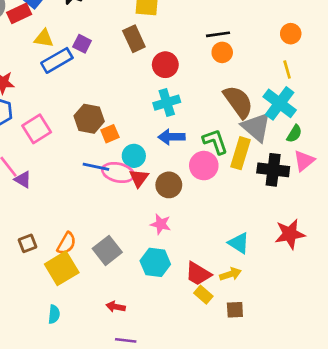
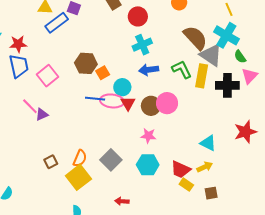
green semicircle: (294, 134) -> (240, 57), turned 120
pink circle: (204, 166) -> (167, 103), moved
purple triangle: (23, 179) -> (42, 115), turned -48

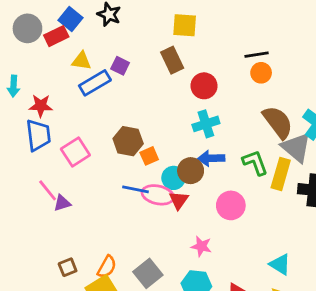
brown circle: (151, 106) -> (191, 171), moved

